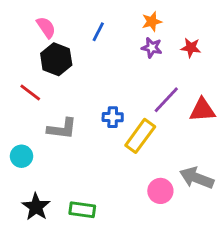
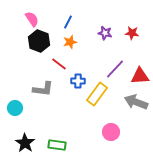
orange star: (152, 22) -> (70, 42), moved
red line: (30, 93) -> (59, 64), moved
gray arrow: (197, 178) -> (136, 102), moved

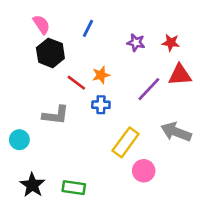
orange star: (70, 42) -> (101, 75), moved
red triangle: (140, 76) -> (180, 75), moved
yellow rectangle: (97, 94) -> (126, 142), moved

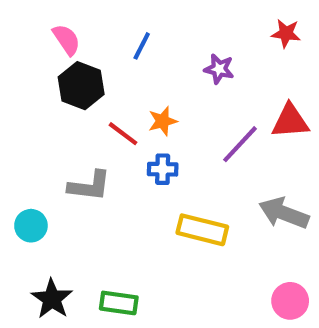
red star: (171, 43) -> (286, 33), moved
yellow rectangle: (126, 142) -> (202, 230), turned 68
pink circle: (144, 171) -> (290, 301), moved

